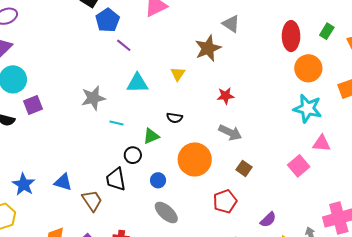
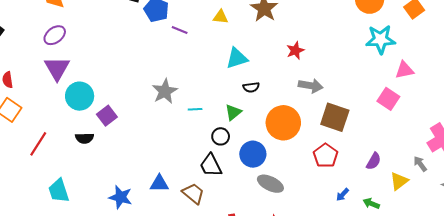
yellow triangle: (178, 74) -> (220, 17), moved, turned -42
cyan triangle: (137, 83) -> (237, 58), moved
brown square: (244, 168) -> (335, 117), size x1.8
blue circle: (158, 180) -> (253, 154), size x1.6

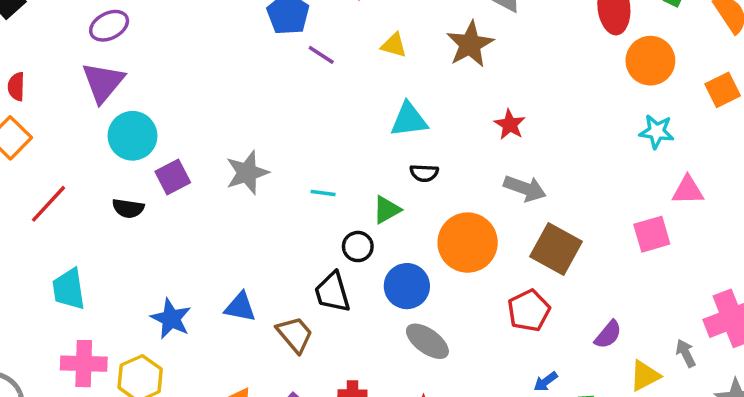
cyan star: (381, 39) -> (657, 132), size x0.7
red star: (295, 51) -> (510, 124), turned -30
gray star: (165, 91) -> (247, 173), moved
pink square: (388, 99) -> (652, 234), turned 30

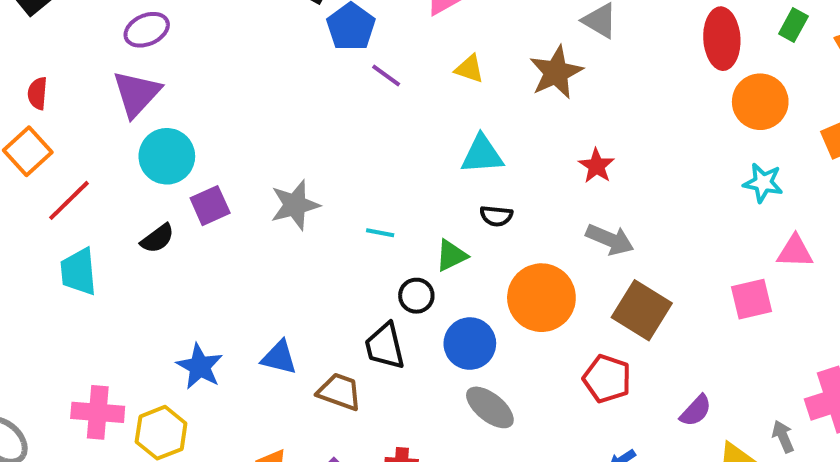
red line: (48, 204) -> (69, 200), moved
black semicircle: (128, 208) -> (157, 238), turned -48
cyan trapezoid: (69, 289) -> (79, 272), moved
red pentagon: (529, 311) -> (607, 379), turned -30
brown trapezoid: (295, 334) -> (339, 392), turned -33

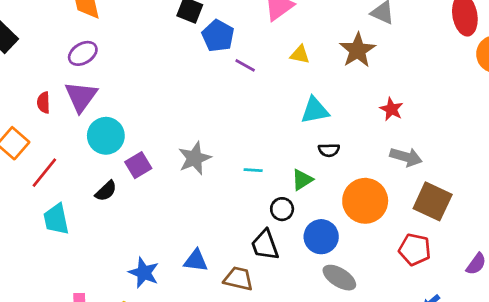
red semicircle: (38, 93) -> (44, 103), moved

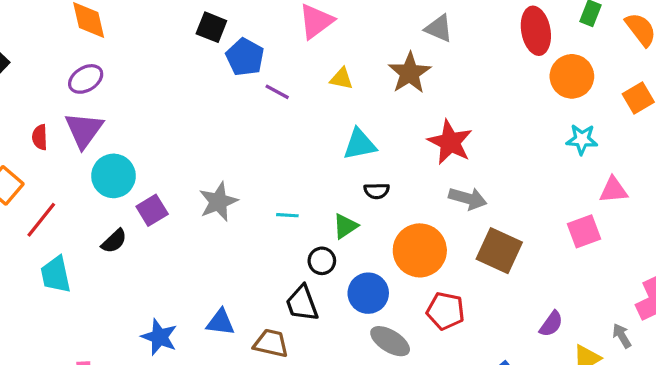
red star: (391, 109) -> (450, 142), size x1.6
red pentagon: (415, 249) -> (446, 311), moved

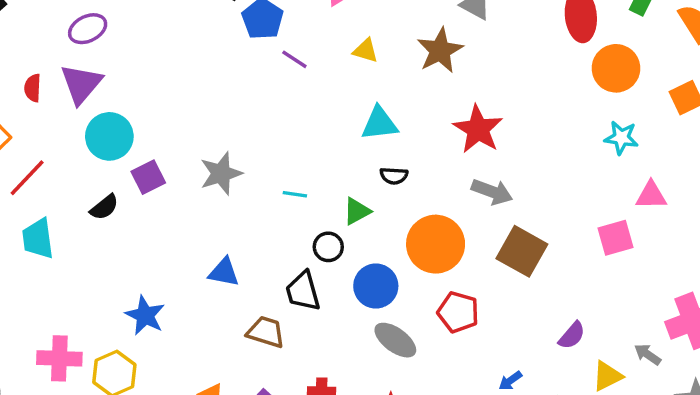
blue triangle: (220, 322) -> (224, 272), moved
gray arrow: (622, 336) -> (648, 354), turned -30

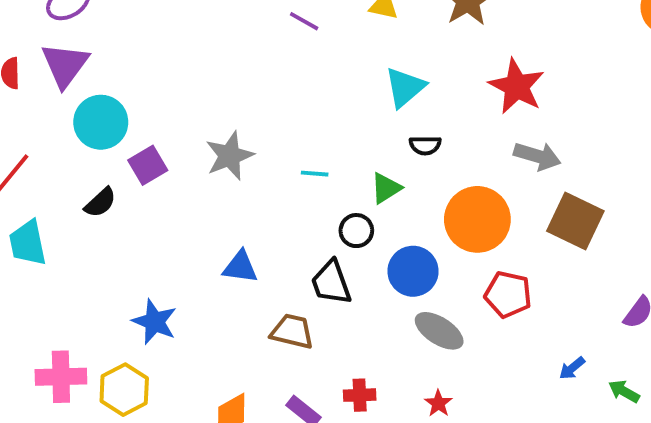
cyan triangle: (379, 124) -> (405, 87), turned -30

